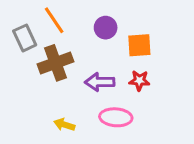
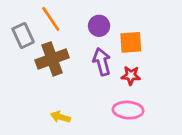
purple arrow: (100, 82) -> (102, 62), moved, turned 76
pink ellipse: (116, 117) -> (128, 110), moved

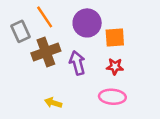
purple circle: (99, 26) -> (87, 23), size x1.5
purple arrow: (102, 62) -> (77, 63), moved

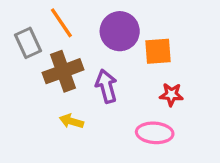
red star: (115, 67) -> (171, 95), moved
yellow arrow: (53, 103) -> (71, 121), moved

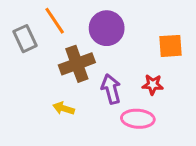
orange square: (158, 51) -> (170, 46), moved
brown cross: (63, 71) -> (77, 64), moved
purple arrow: (106, 86) -> (111, 89), moved

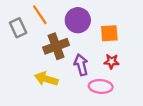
orange square: (170, 46) -> (109, 33), moved
yellow arrow: (64, 108) -> (46, 79), size x1.5

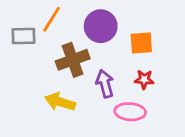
orange line: (40, 15) -> (52, 19), turned 66
gray rectangle: (18, 28) -> (24, 36), turned -66

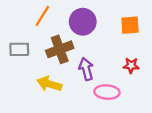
gray rectangle: (24, 36) -> (19, 49), moved
orange square: (141, 43) -> (130, 25), moved
red star: (144, 79) -> (131, 66), moved

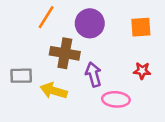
gray rectangle: (19, 49) -> (21, 76), moved
brown cross: (60, 49) -> (65, 53), turned 30

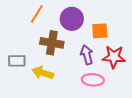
orange square: (141, 27) -> (100, 31), moved
red star: (142, 71) -> (114, 57), size x1.6
purple arrow: (93, 74) -> (87, 55), moved

